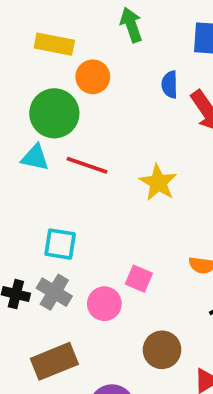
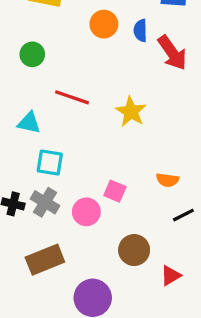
orange circle: (93, 77) -> (104, 24), moved
green circle: (54, 113) -> (32, 54), moved, size x0.6
cyan triangle: (35, 158) -> (29, 123), moved

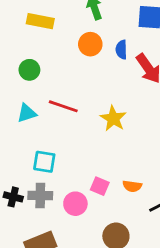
cyan triangle: (29, 123) -> (27, 113), moved, turned -30
orange semicircle: (167, 180) -> (132, 186), moved
gray cross: (45, 202) -> (40, 196), turned -30

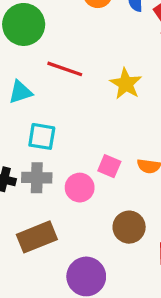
green circle: (29, 70) -> (24, 24), size x1.6
cyan triangle: (27, 113) -> (20, 92), moved

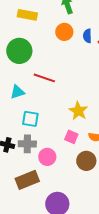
yellow star: (126, 84) -> (78, 111), moved
pink circle: (80, 188) -> (47, 157), moved
brown circle: (129, 227) -> (86, 161), moved

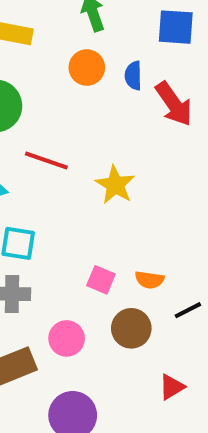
yellow star: (78, 111) -> (115, 185), moved
pink circle: (47, 157) -> (67, 338), moved

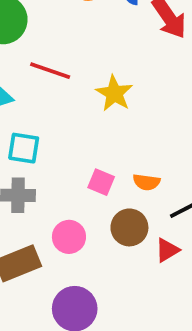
red triangle: (172, 387) -> (167, 250), moved

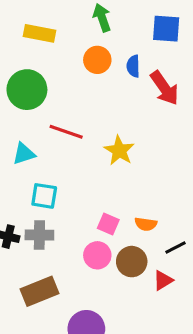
pink circle: (69, 237) -> (97, 255), moved

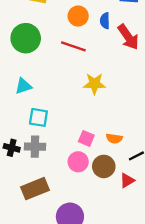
red line: (66, 132) -> (73, 46), moved
yellow star: (119, 151) -> (94, 84), turned -30

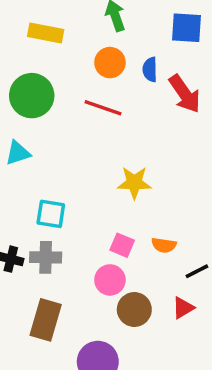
yellow star: (94, 84) -> (134, 183), moved
cyan triangle: (23, 86) -> (18, 153), moved
brown circle: (104, 166) -> (134, 310), moved
brown rectangle: (35, 189) -> (46, 320), turned -52

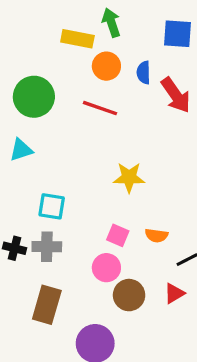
yellow rectangle: (46, 33) -> (77, 39), moved

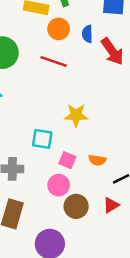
cyan square: (52, 206) -> (42, 139), moved

